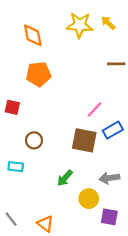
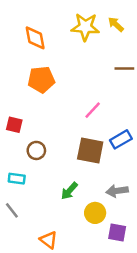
red square: (12, 107) -> (14, 125), moved
pink line: (94, 110) -> (93, 110), moved
gray line: (11, 219) -> (12, 210), moved

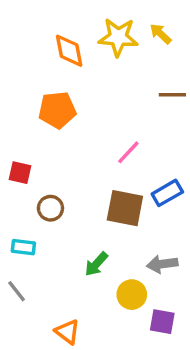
orange diamond: (35, 38) -> (69, 51), moved

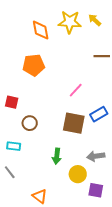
green arrow: (96, 264) -> (57, 156), turned -35

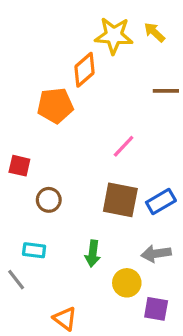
orange diamond: (41, 30) -> (85, 70), moved, turned 60
blue rectangle: (99, 114) -> (161, 201), moved
cyan rectangle: (14, 146) -> (34, 250), moved

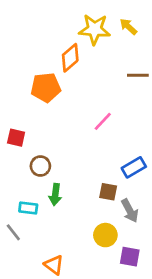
brown square: (120, 200) -> (108, 192), moved, size x0.6
green arrow: (93, 254) -> (55, 194), moved
gray arrow: (156, 254) -> (130, 211), turned -110

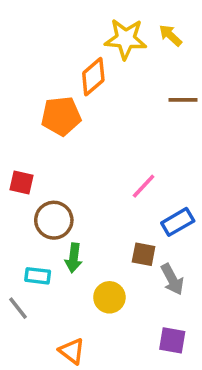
pink line: (103, 121) -> (144, 186), moved
brown circle: (40, 166) -> (54, 220), size x1.4
yellow circle: (105, 235) -> (109, 297), moved

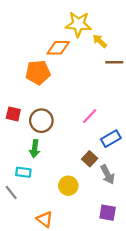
yellow arrow: (170, 35) -> (100, 41), moved
orange diamond: (93, 77) -> (58, 48), turned 40
brown circle: (54, 220) -> (41, 121), moved
brown square: (144, 254) -> (90, 159), turned 32
green arrow: (74, 258) -> (35, 149), moved

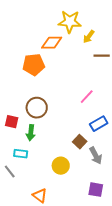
yellow arrow: (100, 41) -> (89, 37), turned -96
red square: (13, 114) -> (12, 122), moved
pink line: (90, 116) -> (87, 97), moved

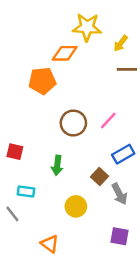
yellow arrow: (89, 37) -> (121, 43), moved
brown circle: (37, 108) -> (73, 123), moved
green arrow: (31, 133) -> (57, 165), moved

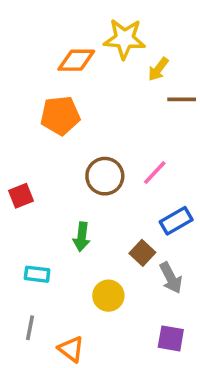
yellow arrow: (121, 43) -> (158, 69), moved
orange diamond: (65, 53) -> (76, 60), moved
red square: (15, 152) -> (21, 196), moved, turned -35
gray line: (12, 214) -> (30, 328), moved, turned 49

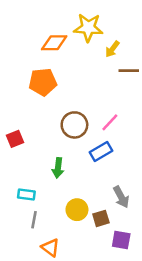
blue rectangle: (176, 221) -> (101, 151), moved
brown square: (142, 253) -> (101, 218), moved, turned 30
gray line: (30, 328) -> (34, 220), moved

